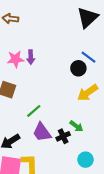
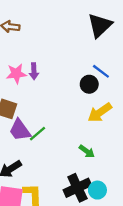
purple trapezoid: (42, 132) -> (20, 130), moved
black cross: (63, 136) -> (77, 188), moved, size x1.6

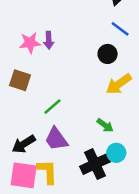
blue line: (101, 71) -> (120, 29), moved
purple trapezoid: (20, 130) -> (56, 139), moved
cyan circle: (97, 190) -> (116, 153), moved

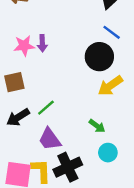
black circle: (108, 54) -> (99, 57), size x1.5
brown square: (20, 80) -> (14, 82), turned -30
black arrow: (24, 144) -> (18, 117), moved
black cross: (95, 164) -> (68, 167), moved

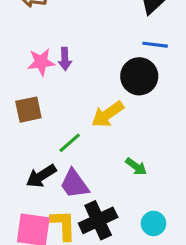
blue line: (112, 32) -> (155, 45), turned -30
yellow arrow: (110, 86) -> (108, 114), moved
black arrow: (18, 117) -> (41, 176), moved
cyan circle: (108, 153) -> (153, 223), moved

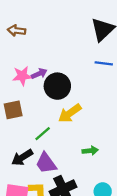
purple arrow: (65, 59) -> (39, 74), turned -112
black circle: (139, 76) -> (57, 86), moved
green arrow: (136, 167) -> (90, 151), turned -42

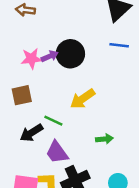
black circle: (57, 86) -> (70, 54), moved
green line: (43, 134) -> (53, 121), turned 66
black arrow: (22, 157) -> (31, 133), moved

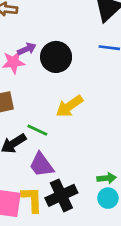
purple arrow: (50, 56) -> (27, 49), moved
green arrow: (104, 139) -> (107, 178), moved

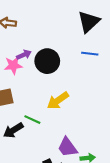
purple trapezoid: (41, 165) -> (67, 147), moved

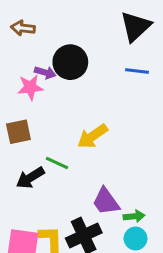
purple arrow: (24, 55) -> (45, 72), turned 40
black circle: (47, 61) -> (70, 62), moved

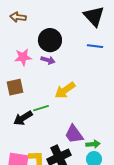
black triangle: (136, 27) -> (94, 16), turned -30
purple arrow: (45, 72) -> (48, 60), moved
green line: (57, 163) -> (41, 108), turned -42

